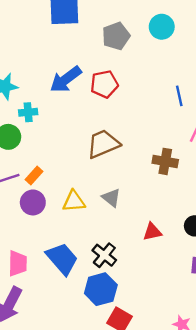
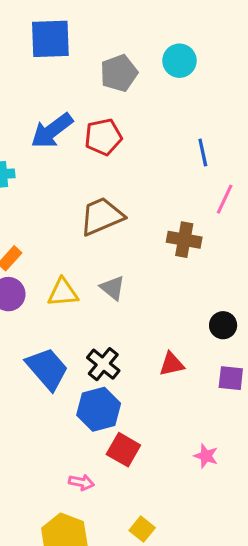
red triangle: (152, 232) -> (172, 364), moved

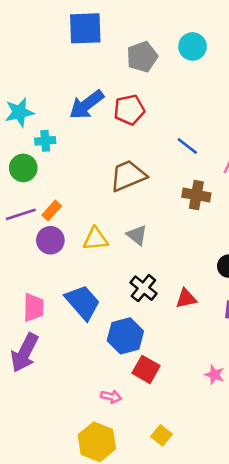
blue line: (203, 152) -> (187, 146), moved, turned -40
black cross: (103, 364) -> (143, 288), moved

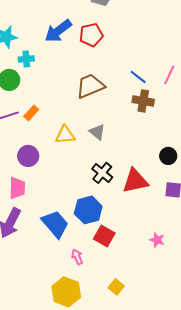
blue line: (187, 146) -> (138, 77), moved
purple circle: (50, 240) -> (28, 156), moved
red triangle: (186, 298) -> (135, 181), size x1.6
blue trapezoid: (83, 302) -> (55, 224), moved
pink arrow: (111, 397) -> (77, 257), turned -126

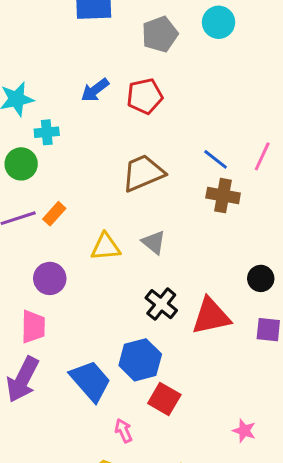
blue arrow: (58, 31) -> (95, 90), size x0.7
pink star: (157, 240) -> (244, 431), moved

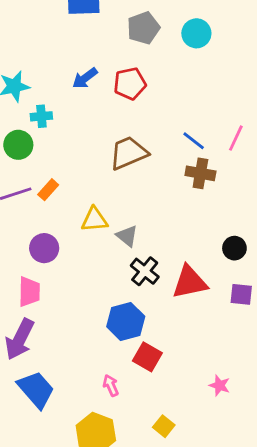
cyan circle: (219, 22) -> (196, 33), moved
gray triangle: (154, 242) -> (127, 236), moved
blue trapezoid: (90, 381) -> (36, 389), moved

